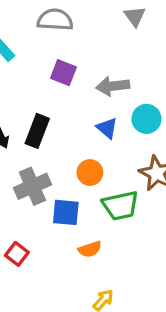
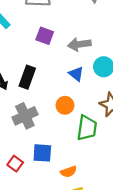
green trapezoid: (120, 206) -> (87, 128), turned -68
blue square: (66, 212) -> (42, 153), moved
orange semicircle: (90, 249) -> (69, 172), moved

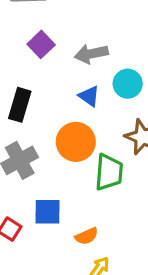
purple square: (45, 36) -> (41, 44), turned 30
orange circle: (65, 105) -> (76, 142), size x1.5

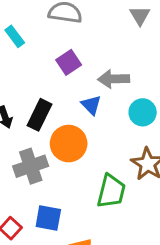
blue triangle: (89, 96) -> (91, 105), moved
orange circle: (76, 142) -> (69, 144), moved

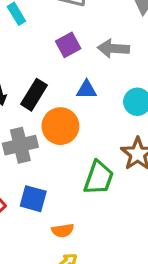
gray arrow: (114, 79) -> (113, 49), moved
blue triangle: (91, 105) -> (87, 90), turned -50

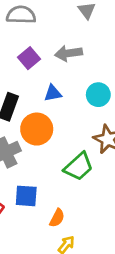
green trapezoid: (99, 178) -> (79, 167), turned 40
orange semicircle: (63, 230) -> (57, 218), turned -42

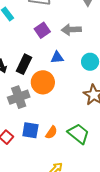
green trapezoid: (79, 167) -> (78, 134), moved, turned -105
orange semicircle: (57, 218) -> (51, 132), moved

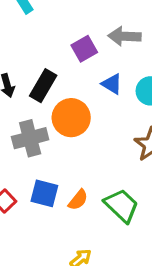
purple square: (42, 30) -> (84, 49), moved
blue triangle: (57, 57) -> (112, 84), moved, turned 32

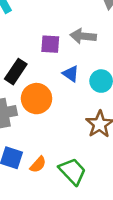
purple square: (84, 49) -> (50, 44), turned 30

